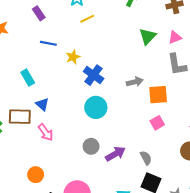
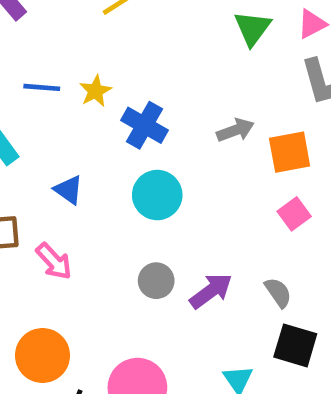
blue line: (48, 43) -> (42, 87), moved
blue triangle: (42, 104) -> (69, 190), moved
orange circle: (36, 175) -> (43, 355), size x1.5

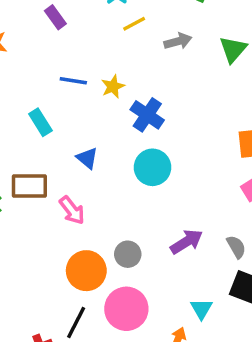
gray arrow: (235, 130) -> (178, 41), moved
gray circle: (156, 281) -> (128, 254), moved
orange circle: (43, 355) -> (86, 271), moved

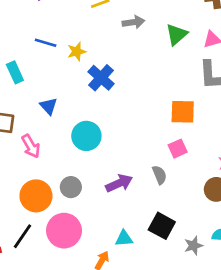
cyan circle: (152, 167) -> (86, 136), moved
gray semicircle: (236, 247) -> (159, 175), moved
cyan triangle: (201, 309) -> (124, 239), turned 48

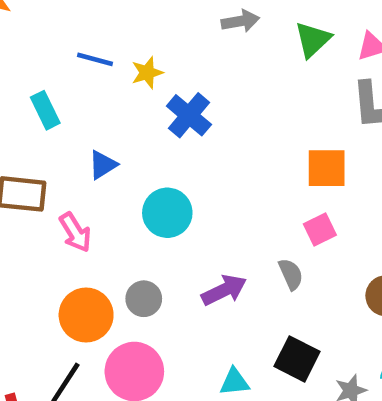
blue triangle: (48, 106) -> (103, 165), turned 42

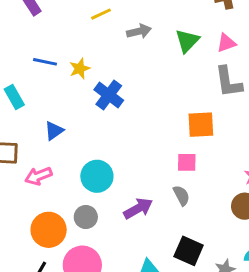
cyan circle: (167, 213) -> (97, 176), moved
pink square: (320, 229) -> (187, 162), moved, turned 30
pink arrow: (75, 232) -> (38, 176), turned 104

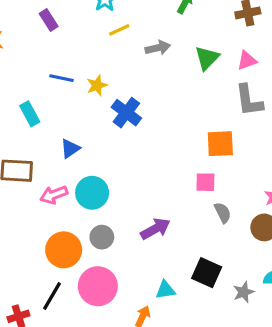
cyan circle: (97, 176) -> (92, 193), moved
gray semicircle: (181, 195) -> (223, 213), moved

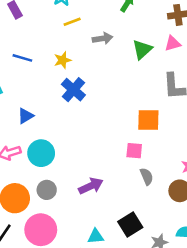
pink triangle: (247, 61) -> (173, 43), moved
yellow star: (97, 85) -> (62, 60), moved
black square: (207, 273) -> (130, 225), turned 30

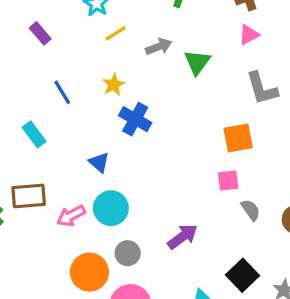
green triangle: (142, 49) -> (197, 62), moved
blue line: (22, 58) -> (62, 92), turned 54
blue triangle: (26, 116) -> (99, 162), moved, turned -36

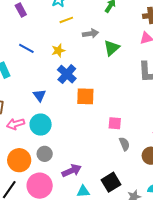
blue line: (62, 92) -> (26, 48), turned -42
orange square: (238, 138) -> (85, 96), moved
purple arrow: (183, 237) -> (72, 171), moved

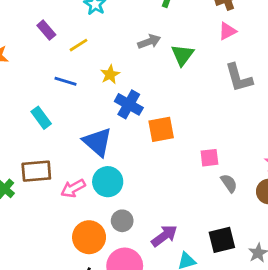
yellow line: (66, 20) -> (79, 45), moved
blue triangle: (39, 95) -> (97, 142), size x1.6
black square: (111, 182) -> (222, 240), turned 30

